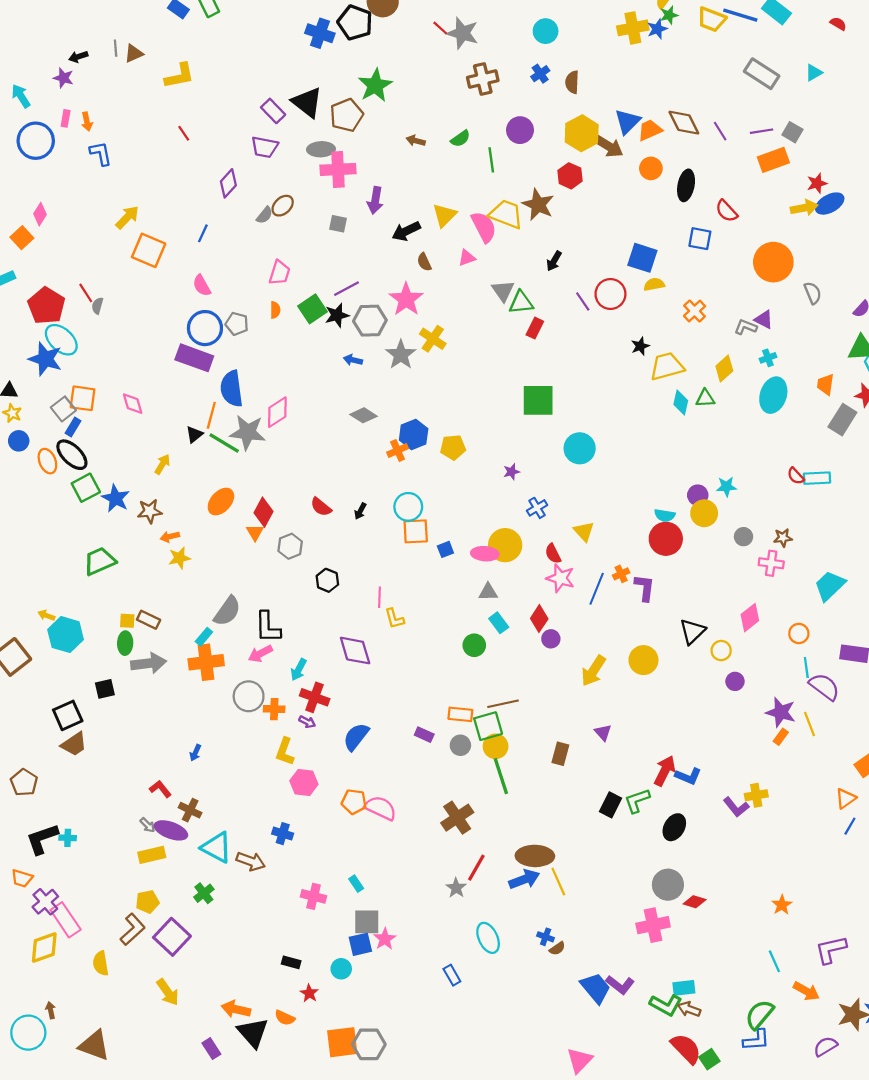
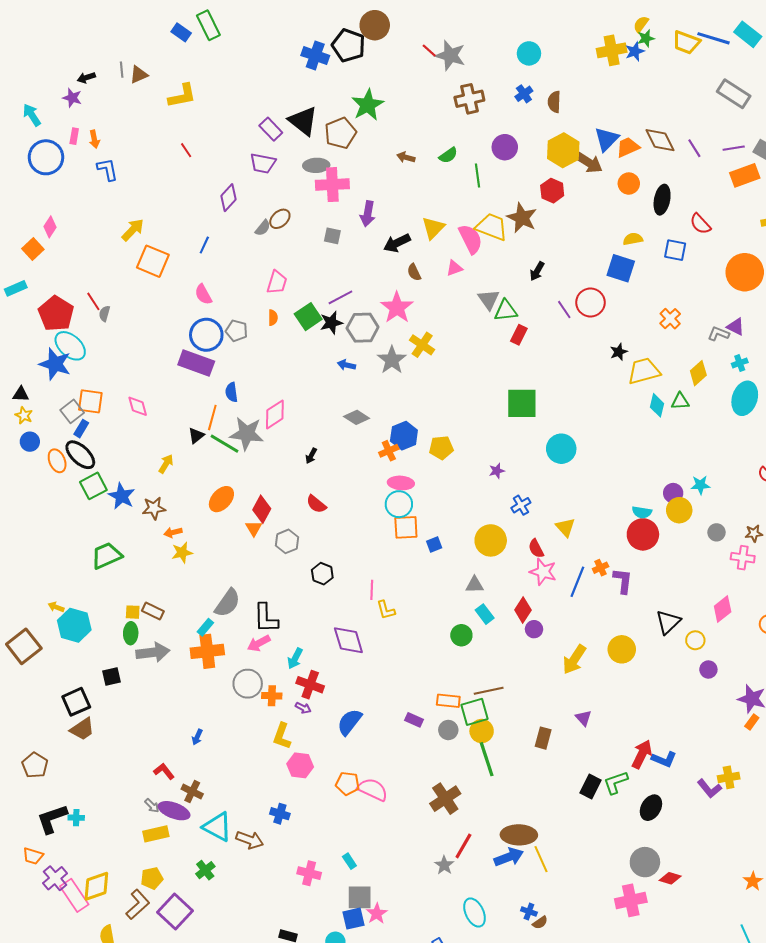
yellow semicircle: (654, 284) -> (633, 239), moved
blue semicircle: (232, 389) -> (232, 392), size x0.6
black arrow: (360, 511) -> (311, 456), moved
pink ellipse: (485, 554) -> (401, 483), moved
yellow diamond: (44, 947) -> (96, 886), moved

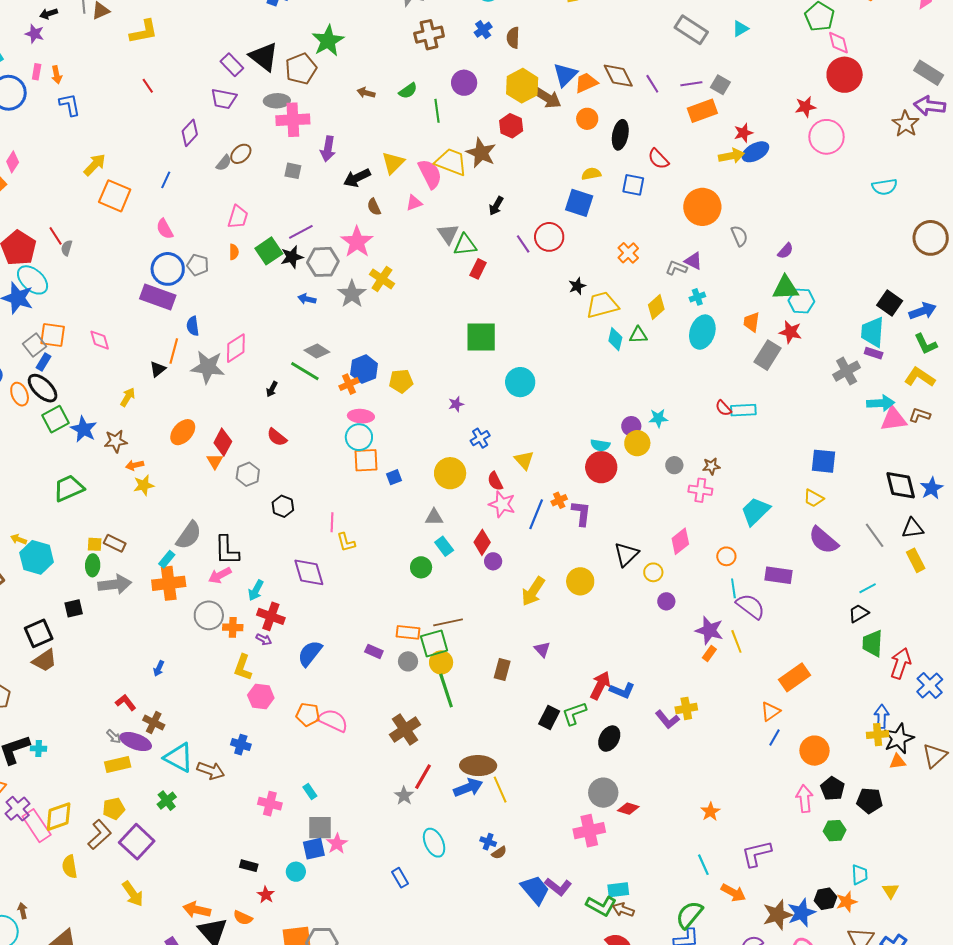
green line: (224, 444) -> (305, 371), moved

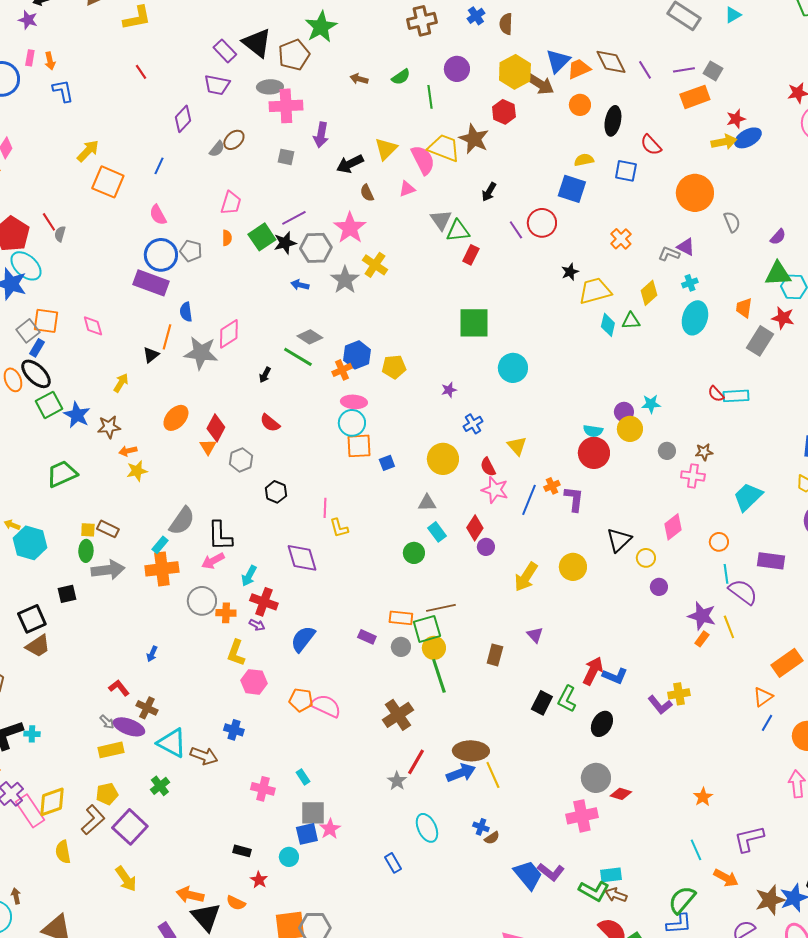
green L-shape: (574, 713) -> (567, 699), turned -44

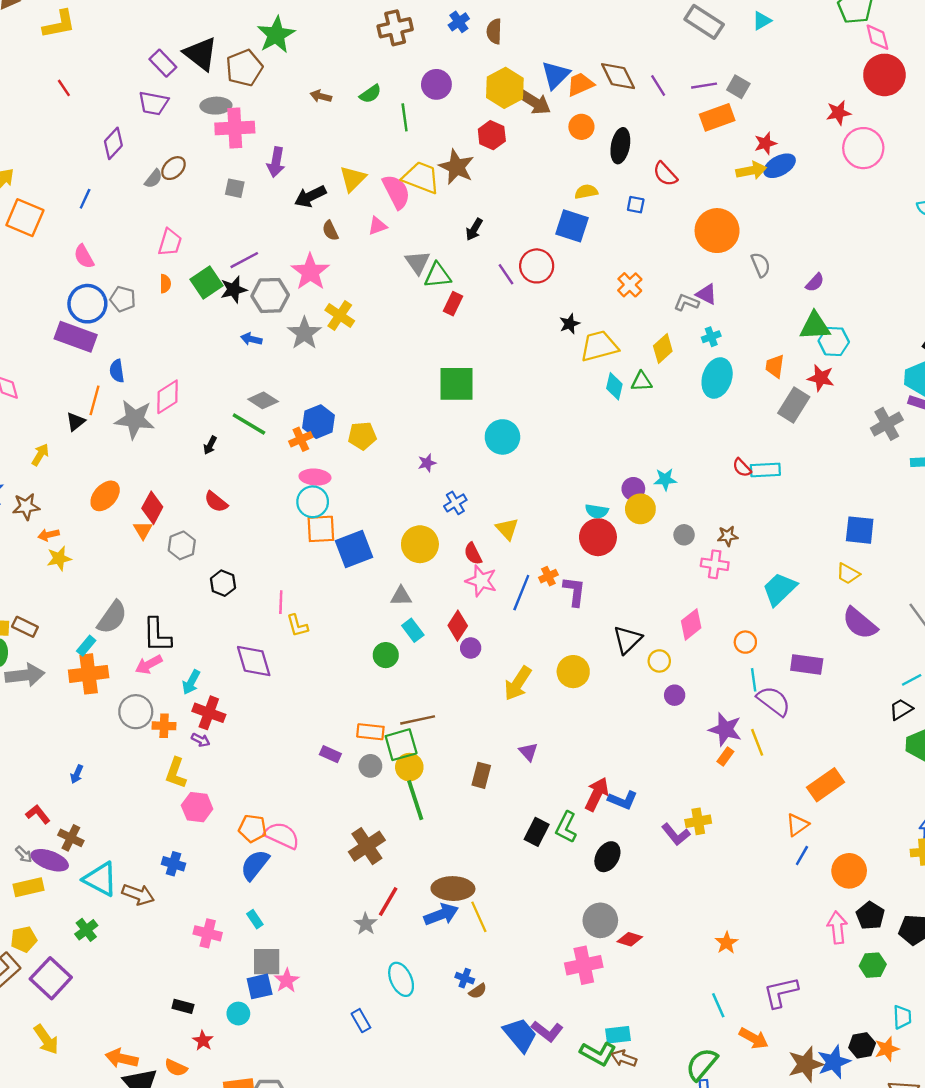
blue square: (626, 171) -> (636, 205), size x0.7
blue square: (387, 463) -> (354, 549), size x2.0
blue semicircle: (303, 639) -> (255, 865), moved

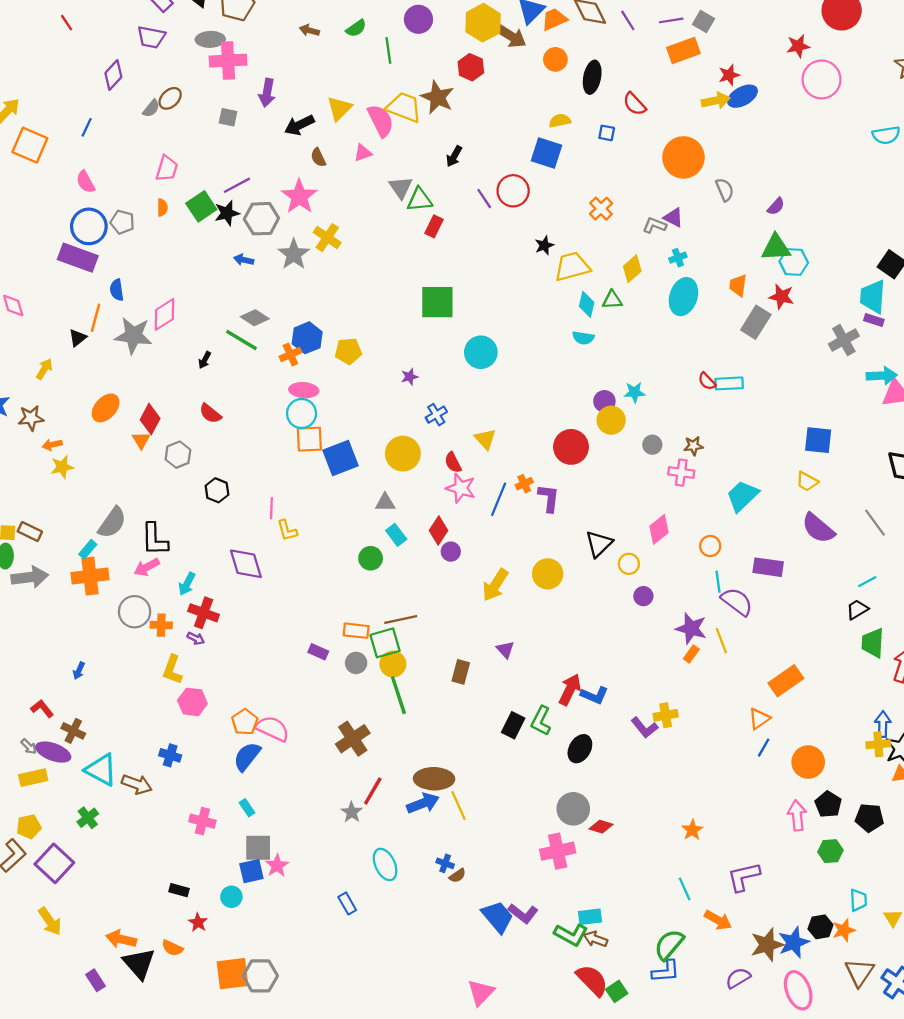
cyan semicircle: (597, 511) -> (583, 338), moved
orange pentagon: (252, 828) -> (245, 722), turned 30

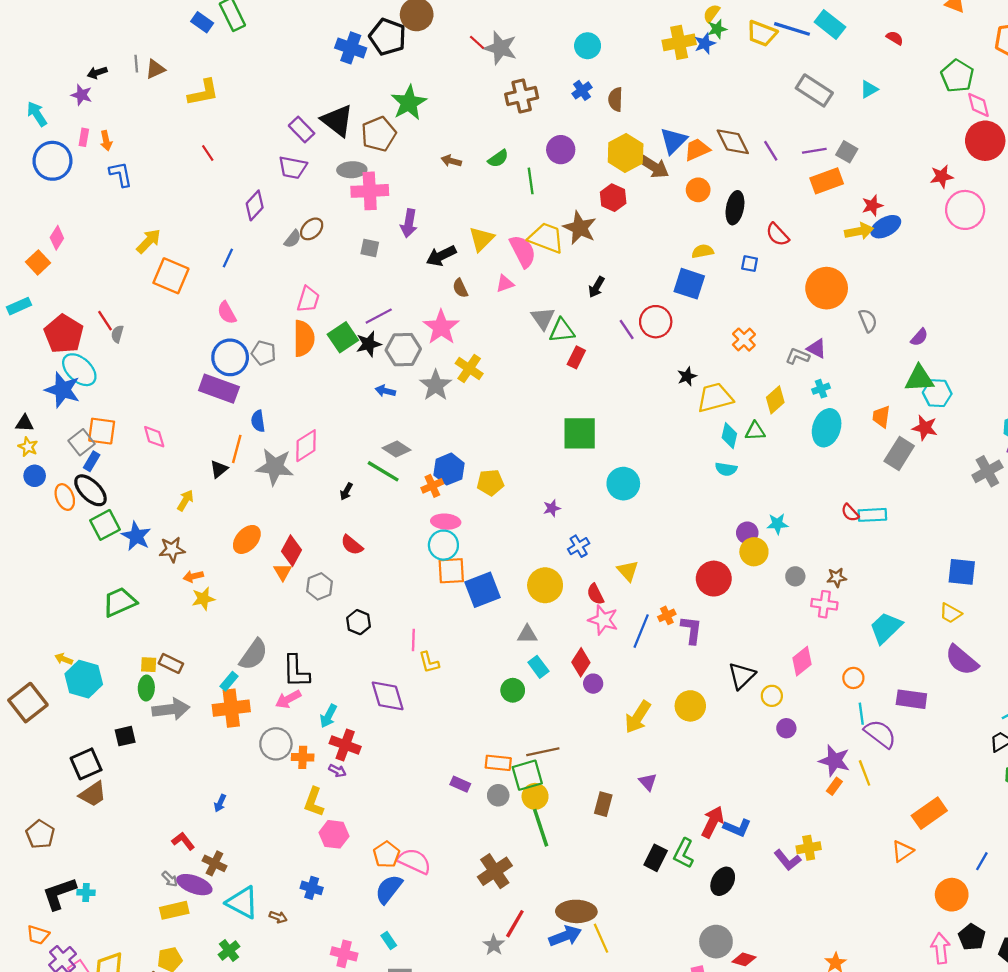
orange semicircle: (162, 208) -> (304, 338), size x2.0
blue line: (764, 748) -> (982, 861), moved
brown arrow: (137, 784) -> (278, 917), size x0.6

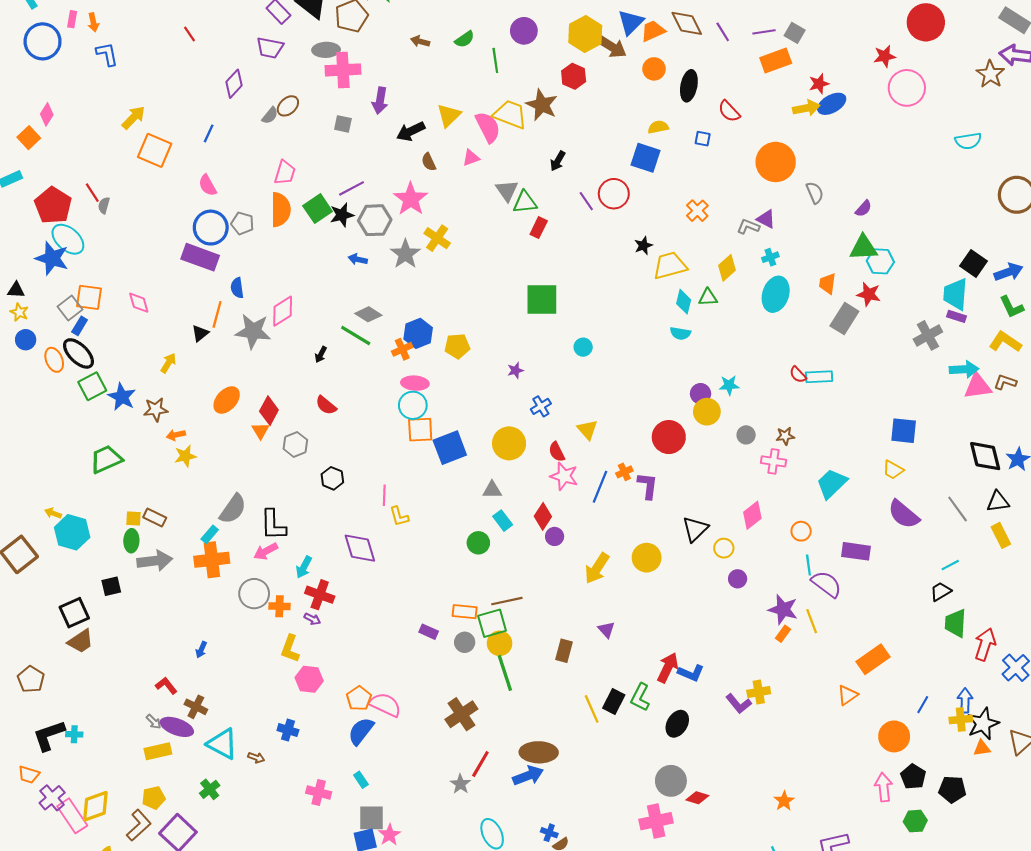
cyan circle: (623, 484) -> (583, 347), size x0.6
yellow line: (601, 938) -> (592, 709), moved

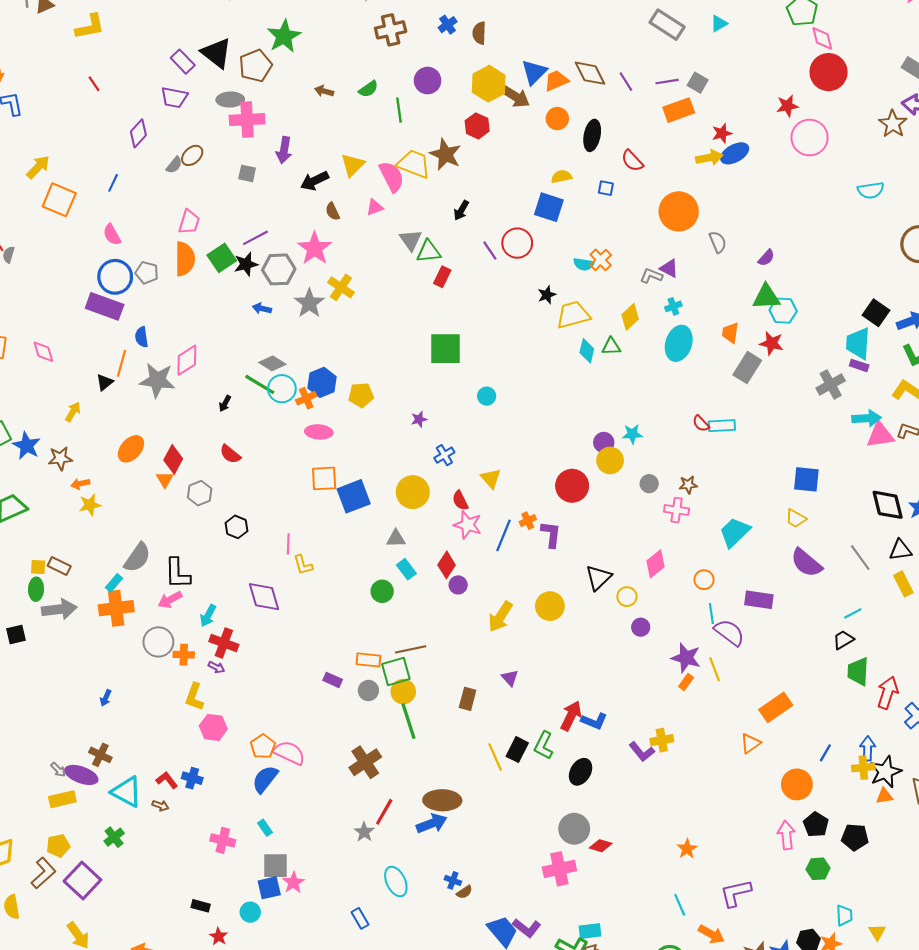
cyan semicircle: (680, 333) -> (584, 264), moved
cyan circle: (413, 405) -> (282, 389), moved
red L-shape: (166, 686) -> (167, 780), moved

